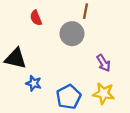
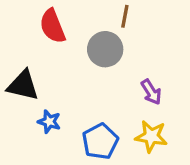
red semicircle: (36, 18) -> (53, 26), size x1.5

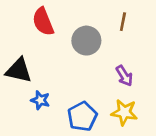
brown line: (125, 16) -> (123, 22), moved

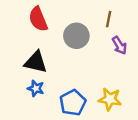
black triangle: (19, 70) -> (36, 62), moved
purple arrow: (124, 76) -> (119, 45), moved

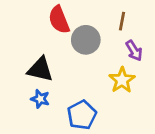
red semicircle: (38, 19) -> (59, 20), moved
yellow star: (110, 99) -> (122, 80), moved, turned 30

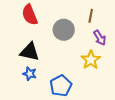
red semicircle: (59, 20) -> (30, 15), moved

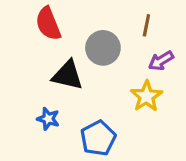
purple arrow: (100, 38) -> (161, 61), turned 91
black triangle: (30, 52) -> (68, 75), moved

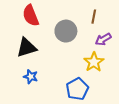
black triangle: (68, 75) -> (27, 48), moved, turned -30
blue pentagon: (98, 138) -> (77, 89), moved

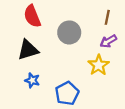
brown line: (94, 17) -> (107, 17), moved
blue pentagon: (77, 89) -> (67, 93), moved

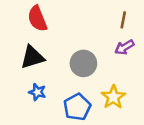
gray circle: (69, 32) -> (83, 63), moved
yellow star: (99, 65) -> (113, 97), moved

